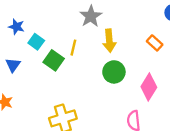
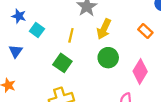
yellow arrow: (109, 41) -> (104, 29), turned 30
green square: (54, 60) -> (62, 63), moved

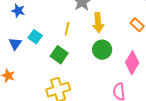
yellow arrow: (104, 29) -> (98, 23), turned -30
cyan square: (37, 30) -> (35, 37), moved

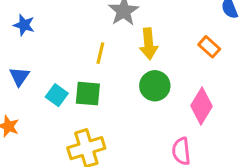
cyan square: (35, 37) -> (57, 95), moved
green square: (59, 55) -> (88, 94), turned -30

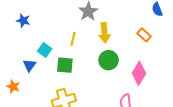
blue triangle: (19, 76) -> (29, 65), moved
cyan square: (57, 95) -> (45, 50), moved

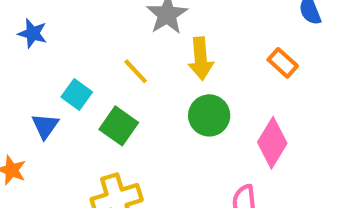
yellow line: (73, 39) -> (136, 71), turned -56
green square: (65, 65) -> (119, 126), turned 30

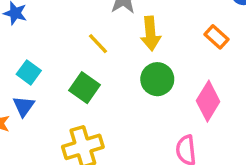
cyan square: (77, 94) -> (29, 72), moved
blue triangle: (45, 126) -> (24, 106), moved

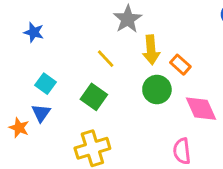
orange rectangle: (216, 37) -> (180, 65), moved
pink diamond: (208, 101) -> (201, 109), turned -56

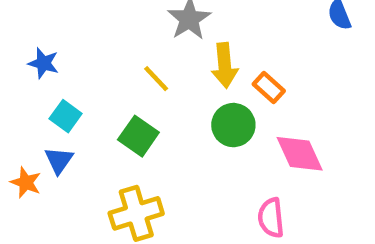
blue star: (34, 32) -> (43, 63), moved

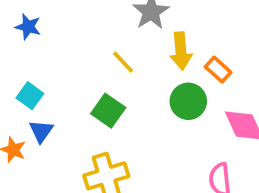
blue star: (43, 63) -> (28, 27), moved
cyan square: (66, 116) -> (30, 96), moved

